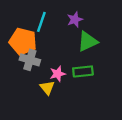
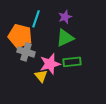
green triangle: (88, 41) -> (65, 38), moved
pink star: (58, 74) -> (50, 64), size x1.5

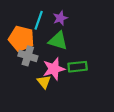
purple star: (65, 17) -> (60, 18), moved
green triangle: (65, 38) -> (58, 41), moved, turned 42

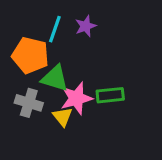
green triangle: (58, 41) -> (55, 78), moved
gray cross: (28, 56) -> (29, 103), moved

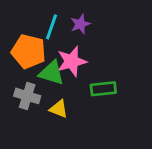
pink star: (76, 98) -> (72, 61), moved
yellow triangle: (63, 117) -> (59, 109), turned -30

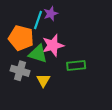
purple star: (80, 24) -> (51, 14), moved
yellow triangle: (59, 109) -> (43, 80), turned 40

